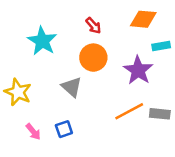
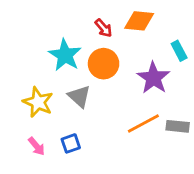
orange diamond: (143, 19) -> (139, 21), moved
cyan star: (42, 41) -> (65, 55), moved
cyan rectangle: (161, 46) -> (179, 51), turned 72
yellow star: (18, 92) -> (38, 102), moved

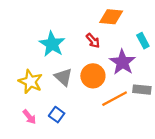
red arrow: (104, 28) -> (93, 41), moved
orange circle: (104, 64) -> (93, 76), moved
gray rectangle: (178, 126) -> (142, 90), moved
blue square: (71, 143) -> (57, 115), turned -35

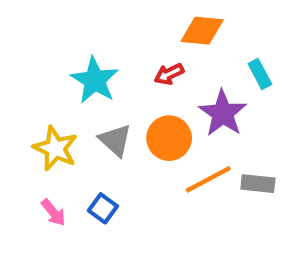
red arrow: (93, 41) -> (169, 74), turned 105
gray rectangle: (142, 90) -> (258, 184), moved

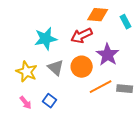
red arrow: (169, 74) -> (82, 36), size x1.5
cyan rectangle: (260, 74) -> (126, 22), moved
cyan star: (95, 80) -> (46, 39), turned 30

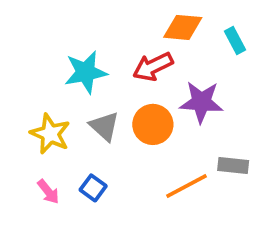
purple star: (108, 55) -> (201, 102), turned -30
orange line: (101, 87) -> (186, 186), moved

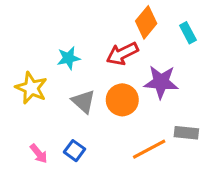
orange diamond: (183, 27) -> (146, 22), turned -56
cyan star: (86, 72) -> (69, 58), size x0.7
yellow star: (50, 134) -> (31, 88), moved

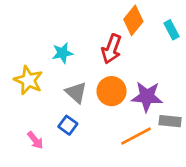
red arrow: (122, 54) -> (112, 49), turned -44
purple star: (161, 82) -> (147, 97), moved
blue square: (75, 151) -> (68, 125), moved

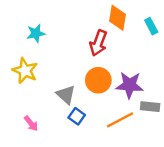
orange diamond: (133, 20) -> (118, 18), turned -30
cyan star: (62, 53) -> (36, 33), moved
gray triangle: (76, 93) -> (66, 95), moved
blue square: (68, 125) -> (77, 116), moved

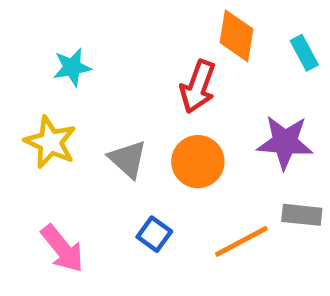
purple star: (130, 85) -> (285, 142), moved
gray triangle: (66, 95) -> (128, 159), moved
pink arrow: (31, 124) -> (62, 249), size x1.5

